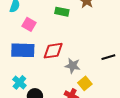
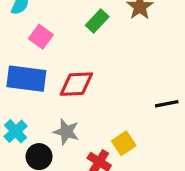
green rectangle: (62, 12) -> (97, 21), turned -64
gray star: (73, 66) -> (66, 132), moved

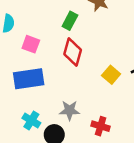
red diamond: (76, 84) -> (73, 52), moved, turned -56
yellow square: (124, 143) -> (111, 75), moved

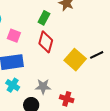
yellow square: (111, 75) -> (75, 60), size x1.5
cyan cross: (31, 120) -> (13, 85), moved

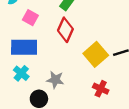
red cross: (67, 99) -> (101, 89), moved

